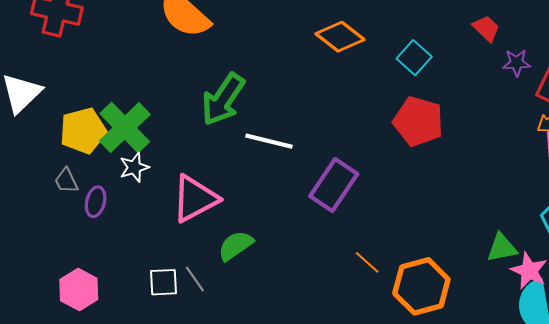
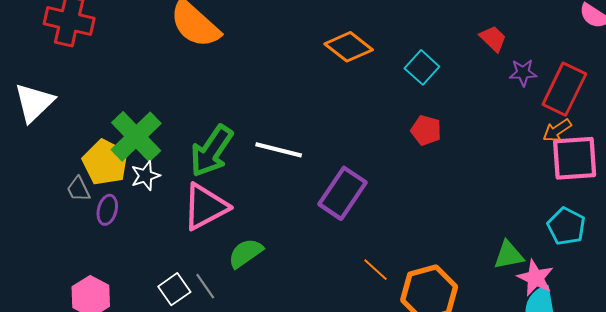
green arrow: (223, 99) -> (211, 151), moved
red pentagon: (418, 121) -> (426, 130), size x0.6
yellow pentagon: (83, 131) -> (105, 162), moved, turned -30
white square: (163, 282) -> (174, 289), turned -32

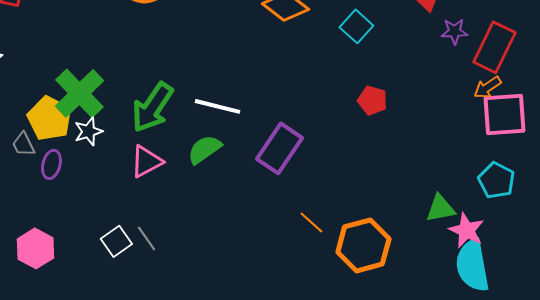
red pentagon: (426, 130) -> (372, 100), moved
pink triangle: (205, 207) -> (146, 161), size x0.7
green semicircle: (246, 253) -> (204, 149), moved

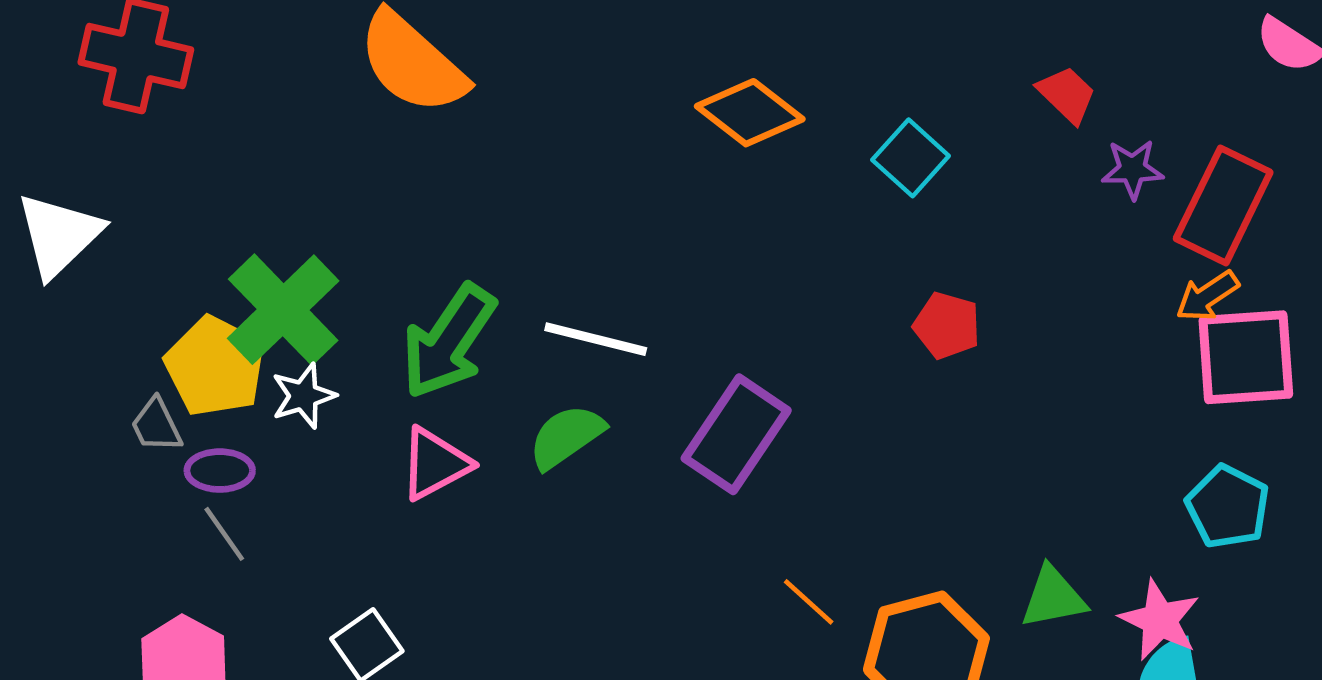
purple ellipse: (51, 164) -> (220, 471), turned 76
green triangle: (440, 208) -> (1053, 597), moved
gray line: (146, 238) -> (224, 534), moved

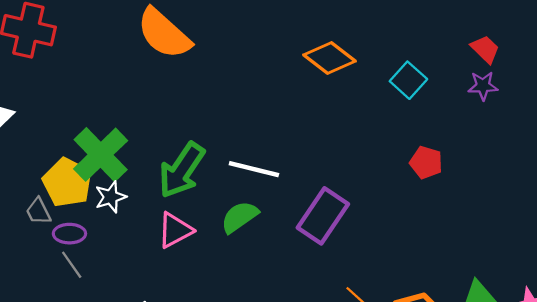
purple star: (1133, 169) -> (483, 86), moved

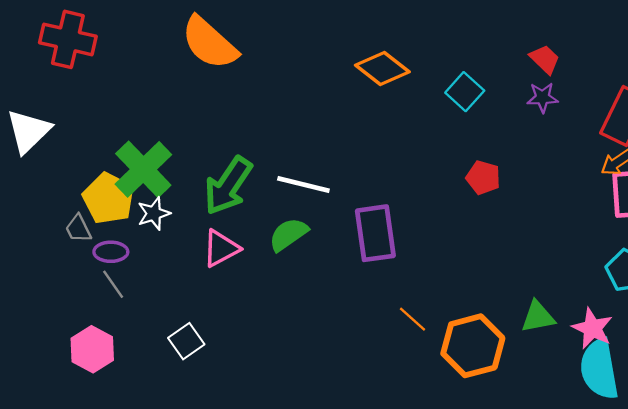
purple rectangle: (323, 216) -> (375, 233), turned -42

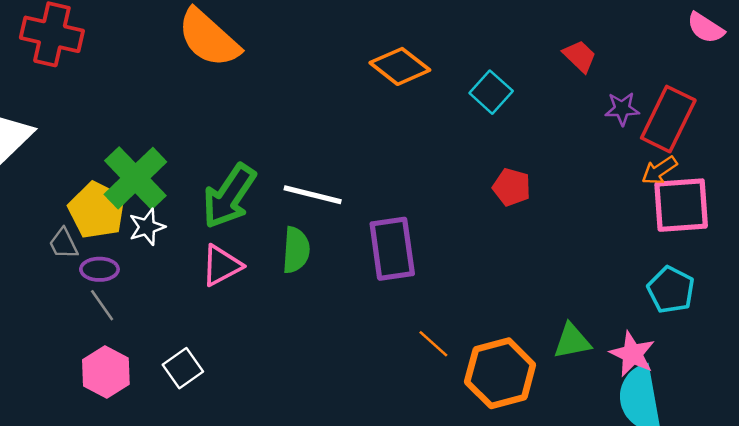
purple star: (542, 97) -> (622, 109), moved
green semicircle: (288, 234) -> (296, 250), turned 129
pink hexagon: (92, 349) -> (106, 372), moved

